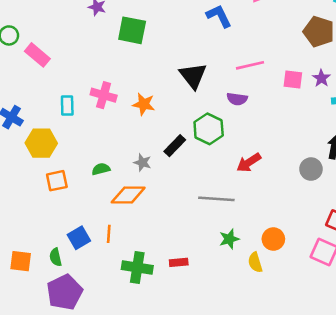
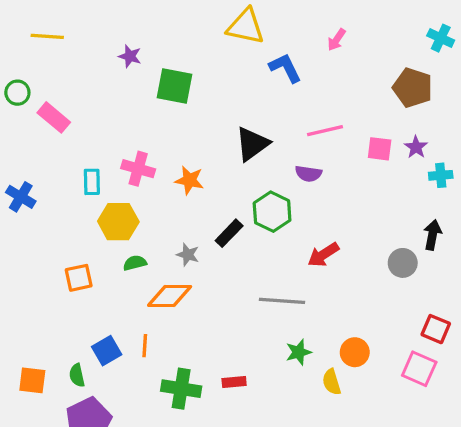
black triangle: (193, 76) -> (252, 144), turned 32
yellow hexagon: (41, 143) -> (118, 222), moved

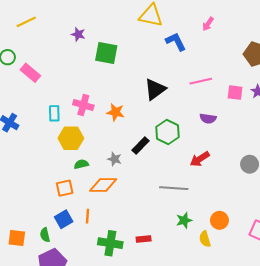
yellow line: (47, 36) -> (26, 22), turned -30
purple semicircle: (308, 174) -> (208, 118), moved
orange square: (79, 278) -> (65, 188), moved

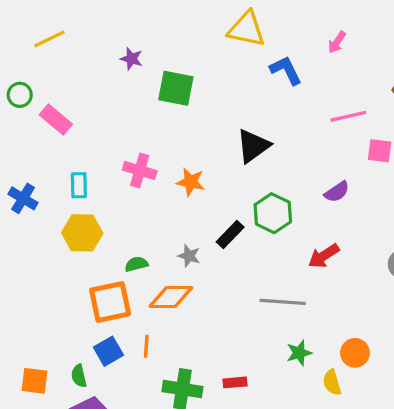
pink line: (201, 81) -> (348, 116), moved
cyan rectangle: (54, 113) -> (79, 185), moved
purple semicircle: (208, 118) -> (337, 192), turned -42
yellow hexagon: (71, 138) -> (82, 233), moved
orange square: (65, 188) -> (110, 302), size x1.5

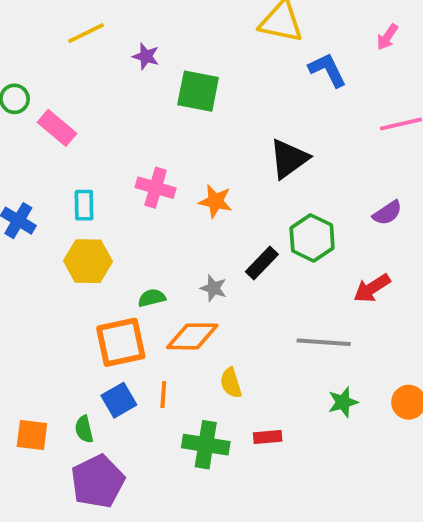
yellow line: (49, 39) -> (86, 33), moved
yellow semicircle: (332, 382) -> (231, 383), moved

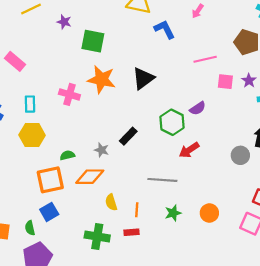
orange star: (215, 201) -> (102, 80), moved, size x1.5
green hexagon: (312, 238) -> (172, 122), moved
orange line: (163, 394) -> (137, 210), moved

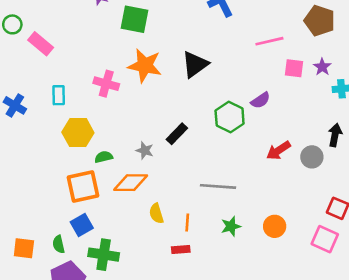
yellow hexagon: (32, 135) -> (78, 132), moved
red arrow: (189, 150) -> (278, 150), moved
green cross: (97, 236) -> (104, 255), moved

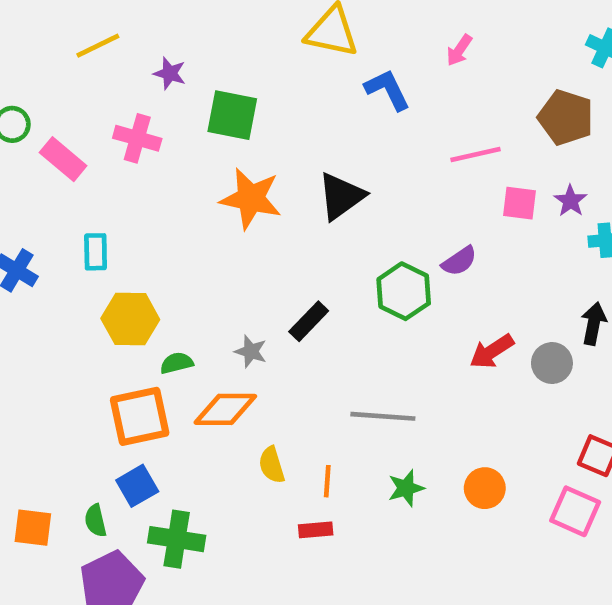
pink cross: (106, 84) -> (137, 138), moved

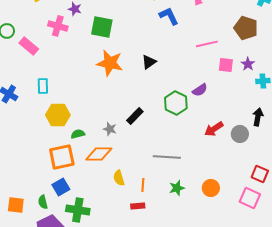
pink cross: (137, 138) -> (58, 26), moved
black triangle: (341, 196) -> (149, 62), size x0.7

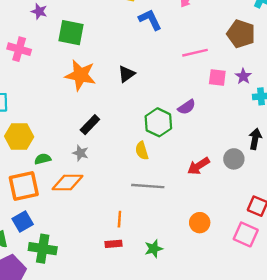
pink cross: (58, 26) -> (19, 49), moved
black rectangle: (135, 116) -> (90, 125), moved
red arrow: (214, 129) -> (198, 166), moved
yellow semicircle: (119, 178) -> (142, 151), moved
green star: (177, 188) -> (154, 249), moved

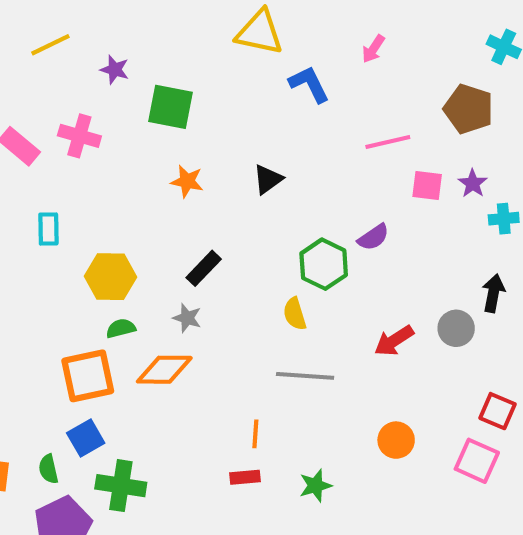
orange star: (80, 75) -> (187, 181), size x0.6
yellow hexagon: (19, 136) -> (111, 277), moved

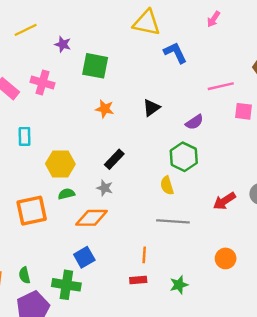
pink arrow: (373, 49) -> (214, 19), moved
purple semicircle: (373, 237) -> (194, 122), moved
orange square: (88, 376) -> (32, 211), moved
blue square: (86, 438) -> (84, 257), moved

